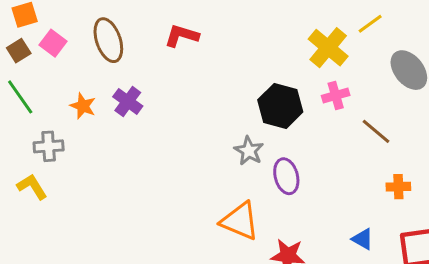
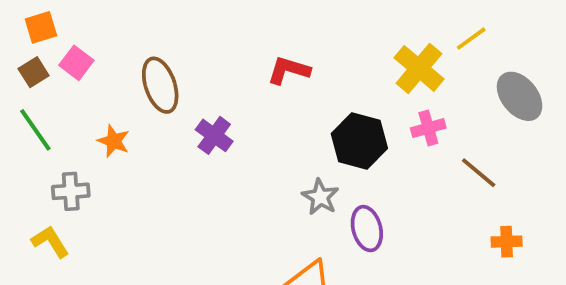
red L-shape: (182, 36) -> (289, 70), moved
brown ellipse: (108, 40) -> (160, 85), moved
purple cross: (128, 101) -> (214, 135), moved

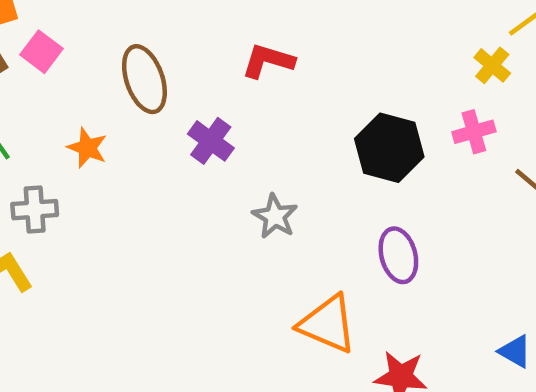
yellow cross: (419, 68) -> (492, 65), moved, size x0.6
red L-shape: (289, 70) -> (268, 61), moved
gray star: (320, 197) -> (275, 216), moved

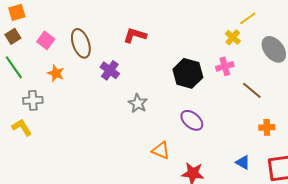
pink square: (42, 52) -> (46, 40), moved
purple ellipse: (398, 255) -> (192, 120), turned -35
orange triangle: (327, 324) -> (161, 150), size x0.7

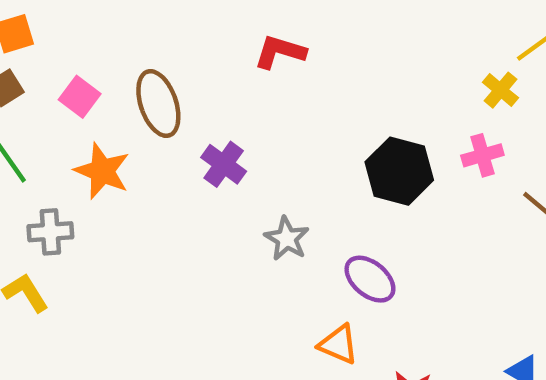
red L-shape: (135, 35) -> (280, 52), moved
orange star: (56, 73) -> (102, 171), size x1.4
purple ellipse: (192, 120) -> (370, 279), moved

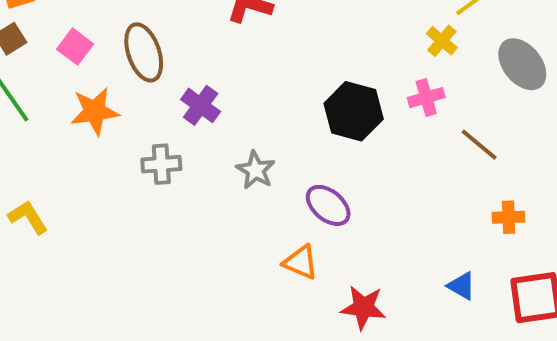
orange star: (102, 171) -> (95, 111), turned -30
gray cross: (50, 232) -> (161, 164), moved

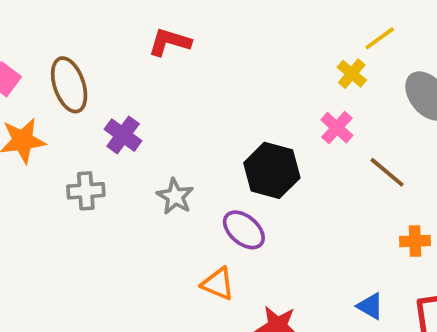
pink cross: (426, 98) -> (337, 128), turned -32
black hexagon: (354, 111) -> (272, 170), moved

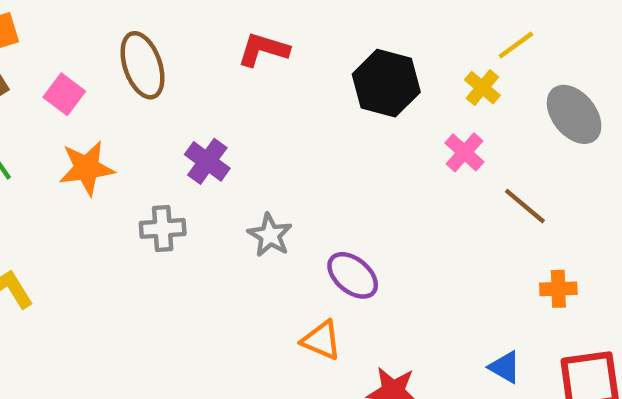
brown ellipse: (69, 85) -> (142, 65), moved
black hexagon: (272, 170) -> (386, 83), moved

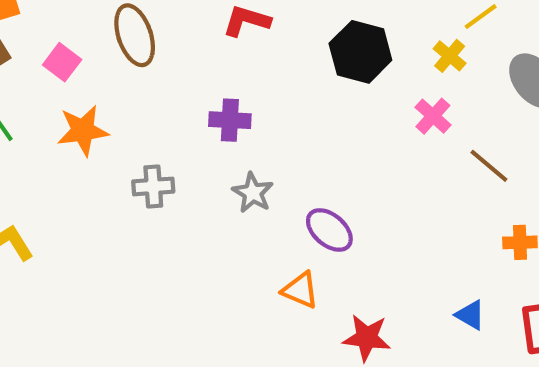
purple cross: (207, 161) -> (230, 120), moved, turned -33

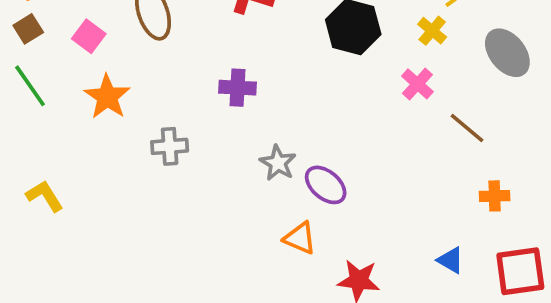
orange star: (83, 131) -> (107, 97), turned -30
gray star: (253, 193) -> (278, 163), moved

